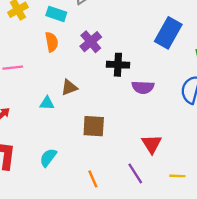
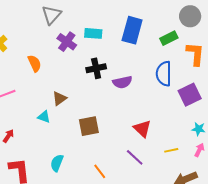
cyan rectangle: (56, 14) -> (93, 33), moved
purple cross: (91, 42) -> (67, 42), moved
cyan triangle: (47, 103) -> (44, 117), turned 32

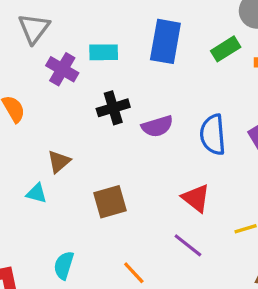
blue semicircle: (164, 74) -> (213, 135), moved

